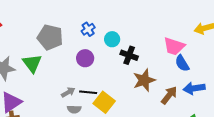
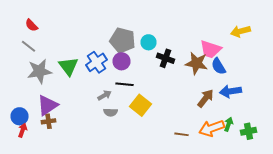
blue cross: (88, 29) -> (96, 62), moved, size x1.5
gray pentagon: (50, 37) -> (122, 40), moved
brown star: (144, 80) -> (196, 63), moved, turned 30
black line: (88, 92) -> (124, 84), moved

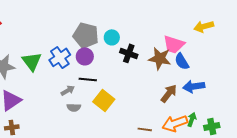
brown cross: (48, 121) -> (12, 127), moved

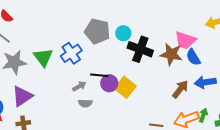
black cross: (129, 53) -> (140, 49), size x1.4
purple circle: (85, 56) -> (109, 83), moved
yellow square: (104, 100) -> (125, 87), moved

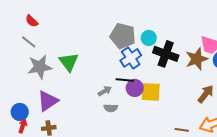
blue cross: (71, 53) -> (131, 58), moved
brown star: (171, 54) -> (197, 59), turned -30
yellow square: (125, 87) -> (151, 92), turned -35

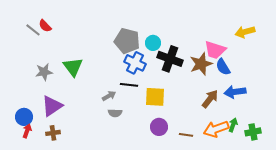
red semicircle: (32, 21) -> (45, 26), moved
gray line: (29, 42) -> (33, 30), moved
blue cross: (131, 58) -> (135, 63), turned -30
gray star: (40, 67) -> (44, 72), size x0.7
purple circle: (135, 88) -> (159, 127), moved

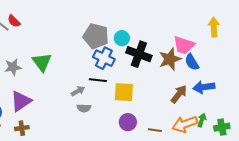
yellow arrow: (245, 32) -> (214, 27), turned 102

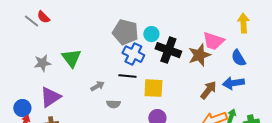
blue semicircle: (192, 62) -> (238, 58), moved
gray arrow: (78, 91) -> (97, 86), moved

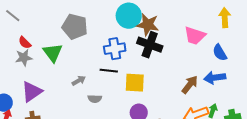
red semicircle: (43, 17) -> (25, 43), moved
gray pentagon: (125, 32) -> (75, 27), moved
cyan circle: (151, 34) -> (129, 16), moved, size x1.6
blue cross: (133, 54) -> (115, 49), turned -35
brown star: (199, 55) -> (148, 25), moved, turned 30

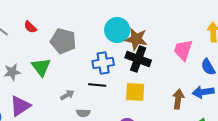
pink trapezoid: (195, 36) -> (183, 50), turned 90
red semicircle: (25, 43) -> (30, 27), moved
yellow square: (135, 83) -> (135, 92), moved
brown arrow: (190, 85) -> (178, 99), turned -30

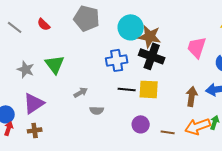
gray pentagon: (63, 41) -> (87, 18), moved
gray star: (12, 72) -> (26, 69), turned 30
black line: (97, 85) -> (127, 89), moved

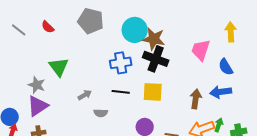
gray star: (26, 69) -> (37, 85), moved
black line: (127, 89) -> (121, 92), moved

